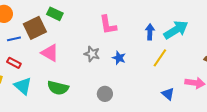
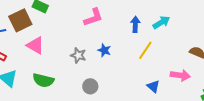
pink L-shape: (108, 25) -> (93, 17), turned -100
cyan arrow: (176, 30) -> (161, 22), size x0.7
gray star: (92, 54) -> (78, 55), moved

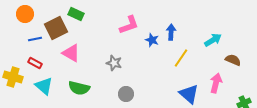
cyan arrow: (161, 22) -> (213, 40), moved
blue star: (104, 50) -> (152, 40), moved
pink arrow: (180, 75) -> (216, 83), turned -84
blue triangle: (153, 86) -> (189, 94), size x1.5

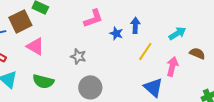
pink arrow: (216, 83) -> (172, 66), moved
gray circle: (126, 94) -> (90, 87), size x1.5

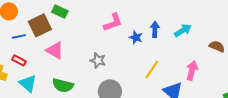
cyan arrow: (177, 33) -> (183, 30), moved
yellow line: (145, 51) -> (152, 69), moved
brown semicircle: (197, 53) -> (217, 46), moved

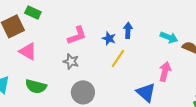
pink L-shape: (113, 22) -> (77, 35), moved
cyan arrow: (183, 30) -> (169, 37), moved, turned 54
yellow line: (152, 69) -> (118, 58), moved

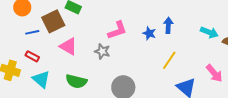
yellow line: (118, 58) -> (169, 60), moved
gray star: (71, 61) -> (102, 51), moved
pink arrow: (165, 71) -> (214, 73), moved, turned 126

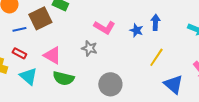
pink L-shape: (117, 30) -> (104, 27), turned 50
pink triangle: (68, 46) -> (52, 55), moved

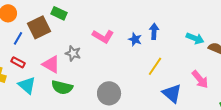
blue line: (19, 29) -> (18, 38), turned -48
gray star: (89, 48) -> (73, 53), moved

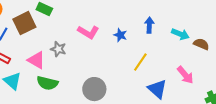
blue arrow: (154, 31) -> (149, 25), moved

